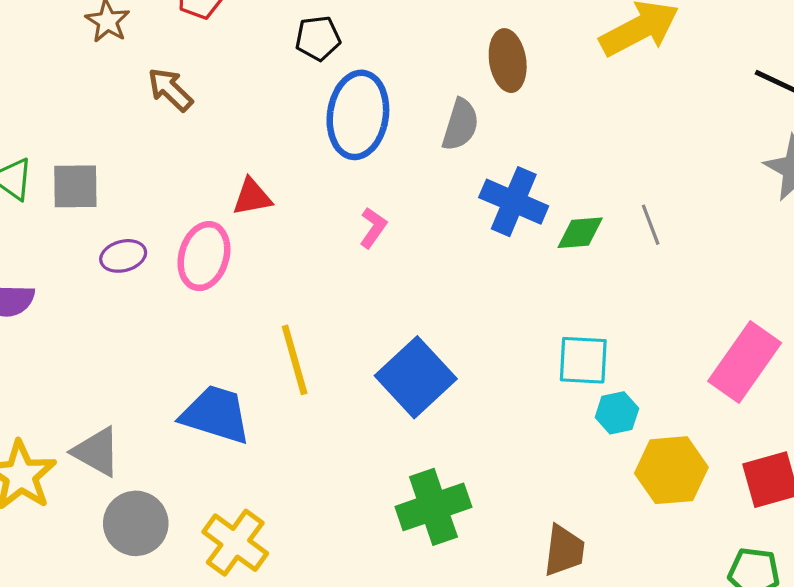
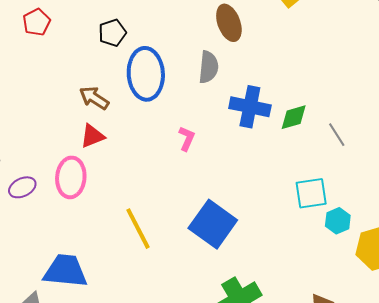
brown arrow: (170, 89) -> (94, 98), moved
gray line: (651, 225) -> (337, 135), moved
pink L-shape: (373, 228) -> (187, 139), moved
blue trapezoid: (216, 414) -> (65, 271), moved

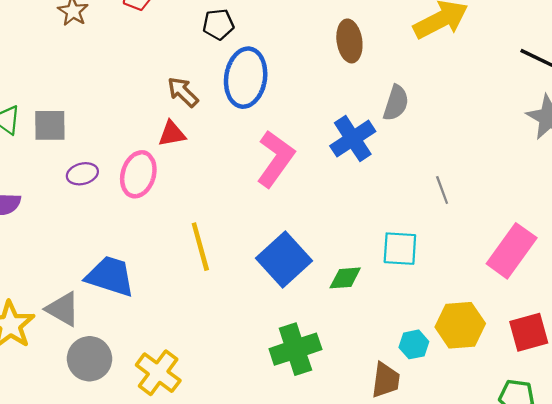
gray semicircle: (209, 67) -> (396, 103), moved
blue cross: (250, 107) -> (353, 139), turned 33
green diamond: (294, 117) -> (345, 278), moved
pink L-shape: (187, 139) -> (275, 159), size x2.0
cyan hexagon: (338, 221) -> (414, 344), moved

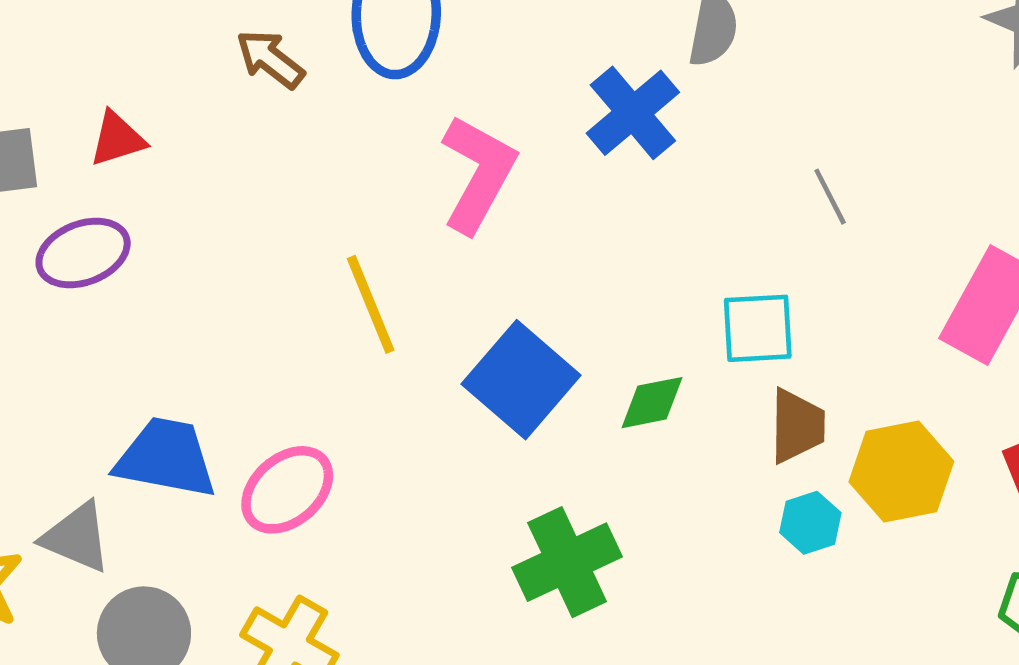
red triangle: (172, 134) -> (117, 139), moved
purple ellipse: (82, 174) -> (83, 253), size x1.4
pink ellipse: (138, 174) -> (287, 490), moved, turned 39
yellow line: (200, 247) -> (371, 304), moved
brown trapezoid: (386, 380) -> (797, 426), moved

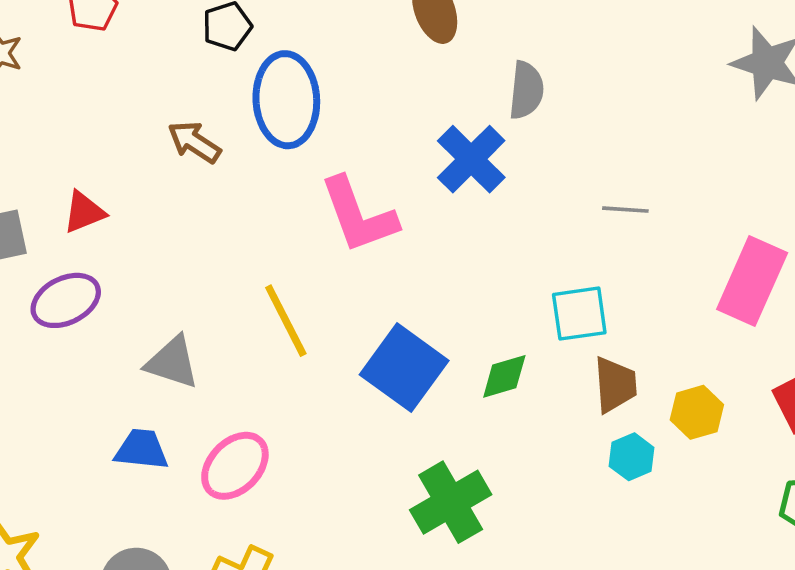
pink L-shape: (478, 174) -> (358, 215), turned 136
gray line: (830, 197) -> (625, 210), turned -54
blue trapezoid: (166, 458) -> (141, 449), size x0.7
yellow hexagon: (901, 472) -> (697, 412), size x0.7
gray triangle: (76, 537) -> (172, 362), moved

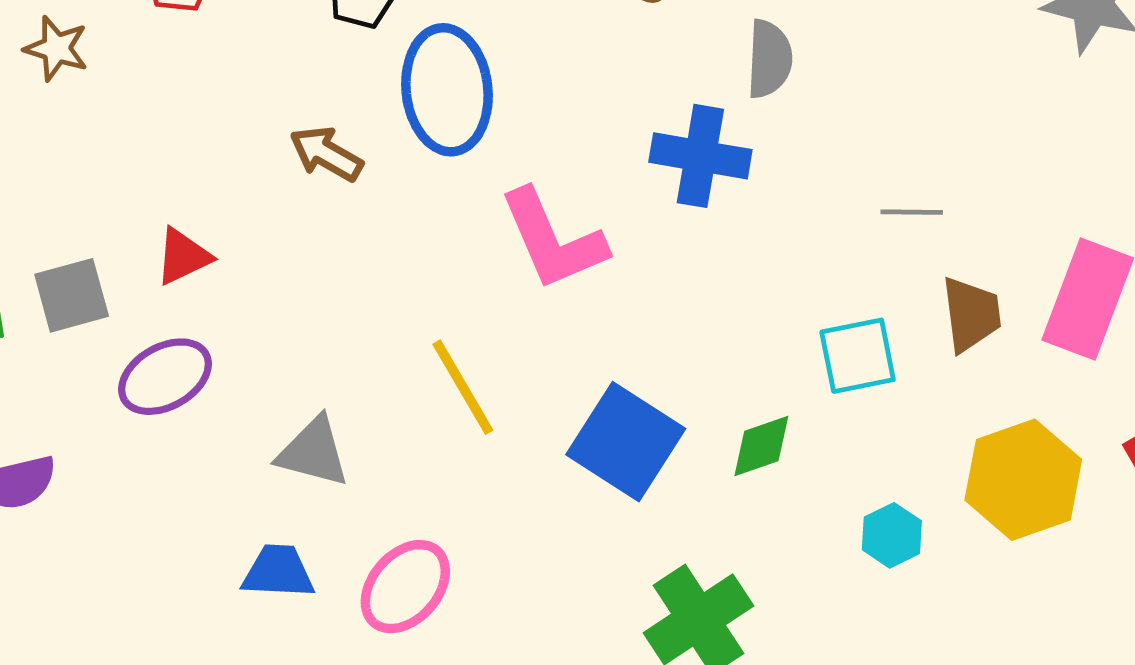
blue cross: (471, 159) -> (700, 156), turned -32
brown trapezoid: (615, 385) -> (971, 314), moved
yellow hexagon: (697, 412) -> (1023, 480), size x1.6
cyan hexagon: (632, 457) -> (892, 535), moved

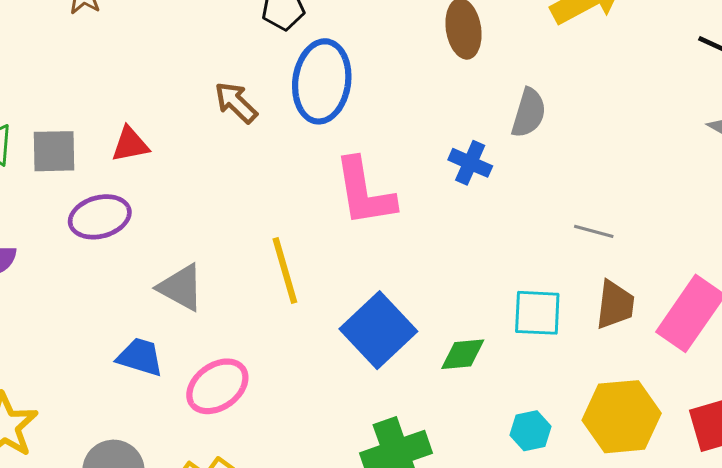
blue cross: (700, 156) -> (470, 163), size x0.7

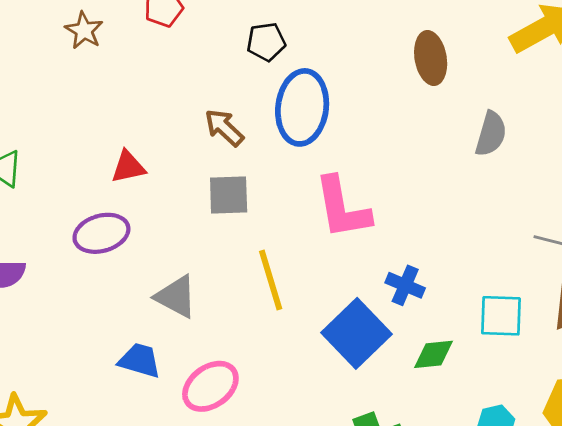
gray square: (54, 151) -> (229, 195), moved
blue cross: (470, 163) -> (405, 285), moved

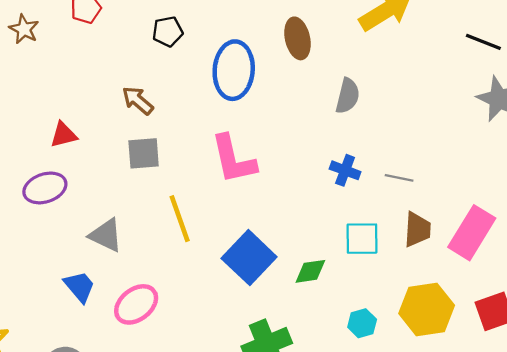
blue ellipse: (302, 107) -> (234, 70), moved
blue cross: (405, 285) -> (345, 170), moved
blue trapezoid: (140, 360) -> (80, 287), turned 36

